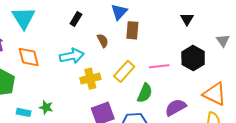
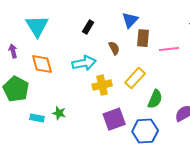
pink line: (159, 66) -> (169, 49), moved

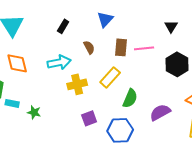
brown rectangle: (143, 38) -> (121, 47), moved
cyan rectangle: (37, 118) -> (12, 103), moved
purple square: (114, 119) -> (89, 118), size x0.7

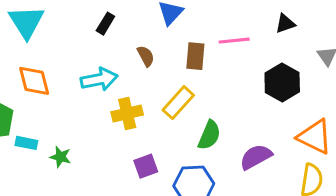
black triangle: (171, 26) -> (285, 24), moved, turned 40
pink line: (144, 48) -> (234, 41), moved

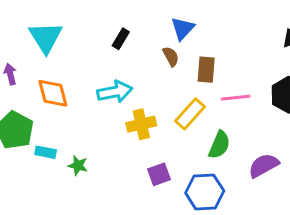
pink line: (234, 41) -> (236, 98), moved
brown semicircle: (146, 56) -> (171, 56), moved

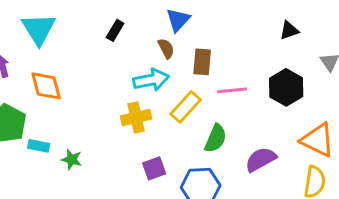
cyan arrow: (115, 92) -> (151, 80), moved

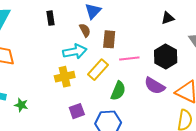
black rectangle: (115, 30) -> (51, 18), turned -40
purple semicircle: (261, 159) -> (155, 86), moved, turned -120

